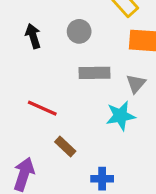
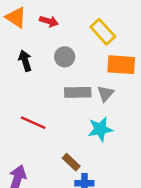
gray triangle: (136, 84) -> (105, 94), moved
brown rectangle: (65, 146) -> (71, 162), moved

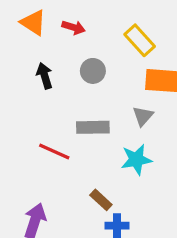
gray rectangle: (78, 92) -> (93, 127), moved

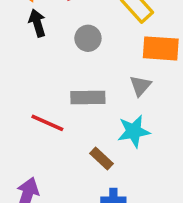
black arrow: (45, 76) -> (37, 23), moved
brown rectangle: (101, 200) -> (102, 158), moved

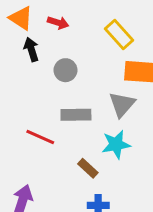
gray circle: (88, 38) -> (66, 70), moved
gray triangle: (140, 86) -> (122, 104), size x1.4

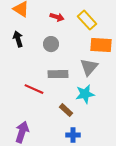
red arrow: (58, 23) -> (57, 17), moved
black arrow: (31, 49) -> (18, 39), moved

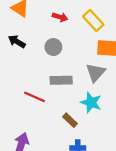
black arrow: (18, 39) -> (17, 41), turned -42
cyan star: (85, 94) -> (91, 102), turned 30

